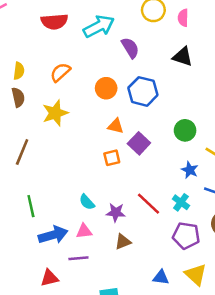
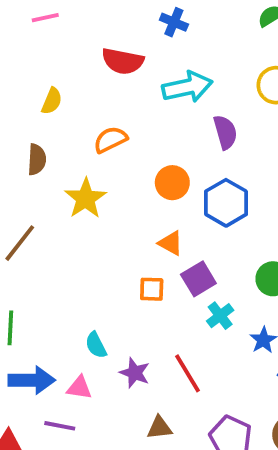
yellow semicircle: (19, 71) -> (52, 101), moved
yellow star: (55, 113) -> (86, 198), turned -30
cyan cross: (181, 202) -> (220, 316), moved
brown triangle: (123, 242) -> (159, 428), moved

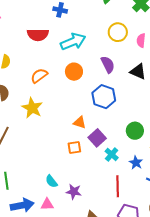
purple semicircle: (225, 132) -> (108, 64), moved
orange circle: (172, 183) -> (74, 72), moved
red line: (188, 373) -> (118, 186), moved, turned 40

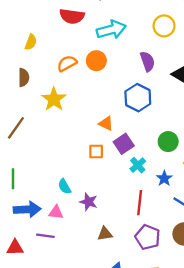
orange circle: (74, 72) -> (96, 61), moved

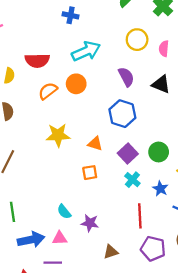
red semicircle: (72, 16) -> (37, 61), moved
yellow star: (54, 99) -> (58, 135), moved, turned -30
purple square: (124, 144) -> (128, 154), moved

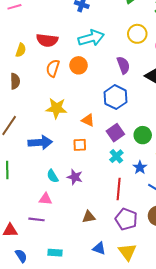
orange semicircle: (48, 91) -> (53, 68), turned -42
purple star: (90, 223) -> (75, 177), moved
blue arrow: (31, 240) -> (40, 142), moved

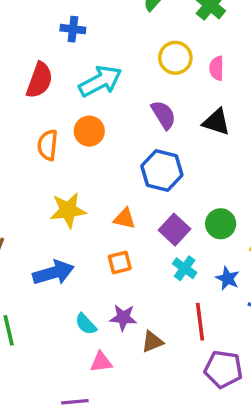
red semicircle: (47, 40) -> (39, 80), moved, turned -65
pink triangle: (45, 199) -> (101, 362), moved
brown triangle: (89, 217) -> (152, 342), moved

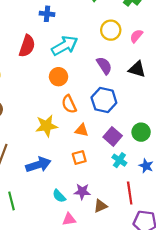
pink semicircle: (217, 68) -> (136, 36), turned 40
orange semicircle: (48, 145) -> (69, 104), moved, turned -30

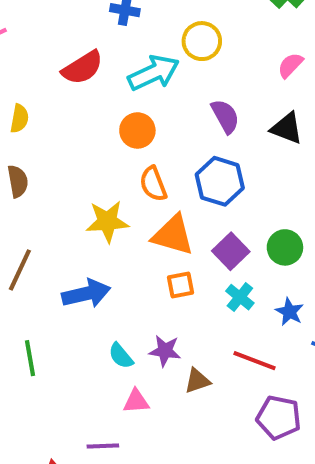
yellow circle: (111, 30) -> (202, 41), moved
red semicircle: (27, 46) -> (82, 68), turned 35
orange triangle: (82, 130) -> (173, 235), size x1.6
orange square: (79, 158) -> (181, 285), moved
red line: (130, 193) -> (254, 361), turned -65

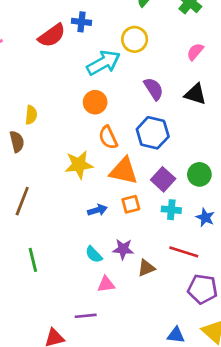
red semicircle: (82, 68) -> (52, 35), moved
yellow semicircle: (19, 119) -> (31, 115), moved
blue arrow: (86, 294) -> (97, 210), moved, size x0.6
cyan cross: (240, 297) -> (171, 210), turned -30

